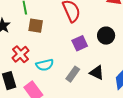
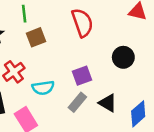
brown square: (36, 26) -> (36, 37), turned -35
purple square: (80, 43) -> (82, 76), moved

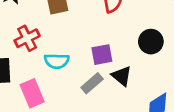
black triangle: (108, 103) -> (122, 76), moved

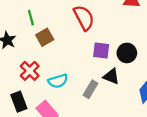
black circle: (151, 42) -> (127, 53), moved
purple square: (102, 55) -> (101, 50), moved, turned 36

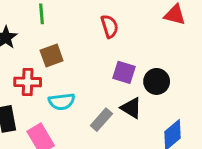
red semicircle: (84, 18) -> (110, 26), size x0.7
brown square: (45, 37) -> (52, 56), moved
red cross: (30, 71) -> (28, 82), turned 36

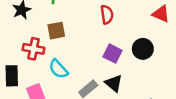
black circle: (157, 81) -> (143, 49), moved
cyan semicircle: (62, 102) -> (58, 69), turned 45

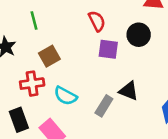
black circle: (143, 49) -> (139, 35), moved
purple square: (113, 54) -> (108, 49), moved

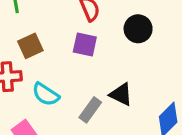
purple square: (108, 49) -> (85, 44), moved

